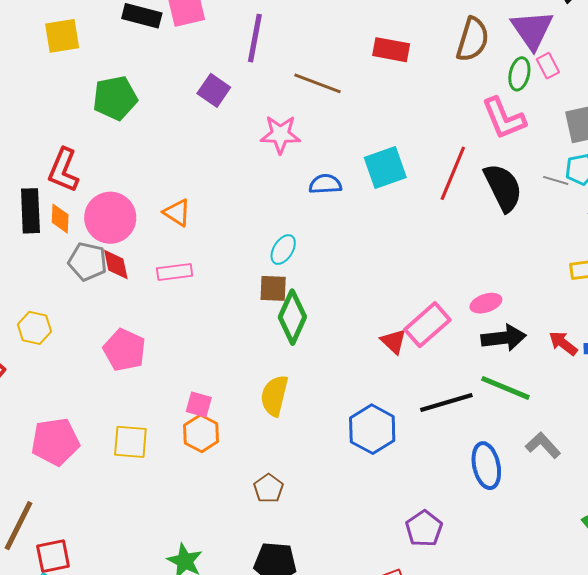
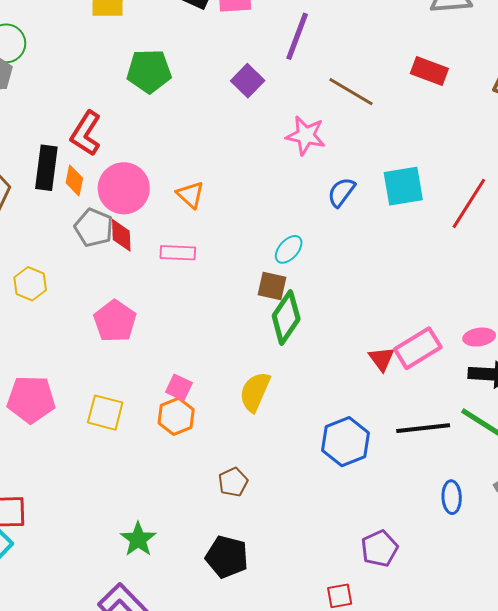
blue semicircle: (325, 184) -> (341, 192), turned -60
blue ellipse: (486, 466) -> (452, 497), size x0.7

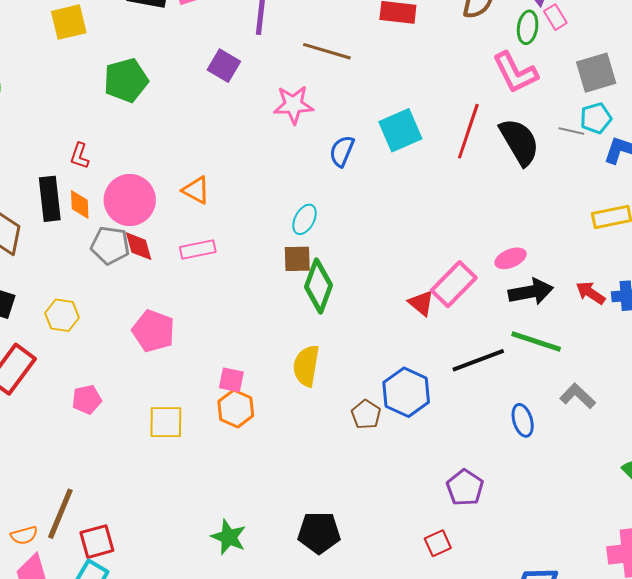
red L-shape: (86, 133) -> (80, 156), size x0.6
pink pentagon: (31, 399) -> (87, 400), moved, size x0.6
brown pentagon: (233, 482) -> (366, 414), moved

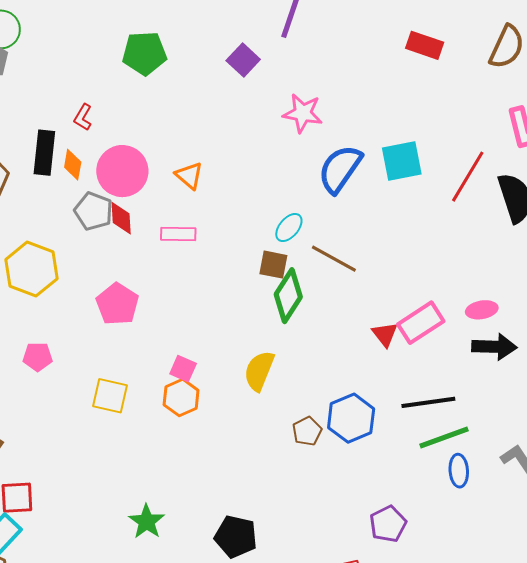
brown line: (327, 51) -> (334, 259), moved
blue semicircle: (342, 151) -> (340, 169), size x1.6
yellow hexagon: (62, 315) -> (31, 269), size x1.6
green line: (536, 341) -> (444, 438), moved, turned -51

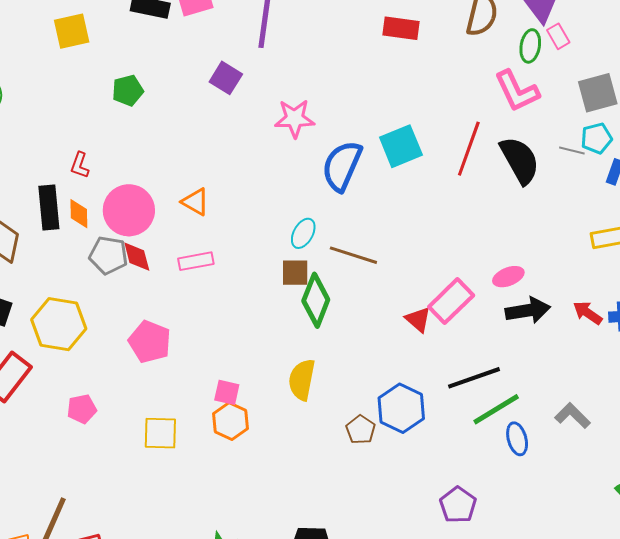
green pentagon: (144, 53) -> (128, 90), size x0.7

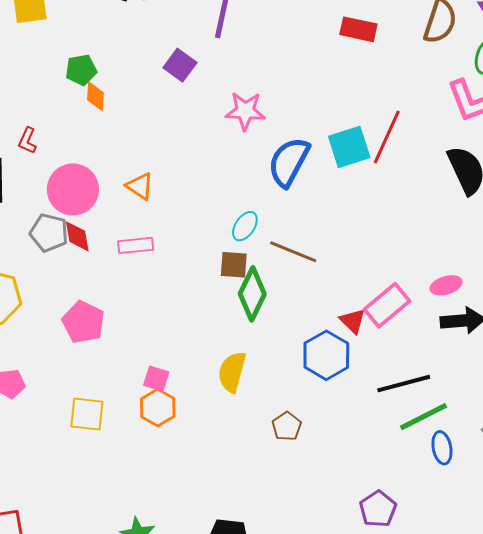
red line: (469, 149) -> (387, 137), moved
orange diamond: (79, 214) -> (95, 96), moved
blue hexagon: (401, 408) -> (326, 355), moved

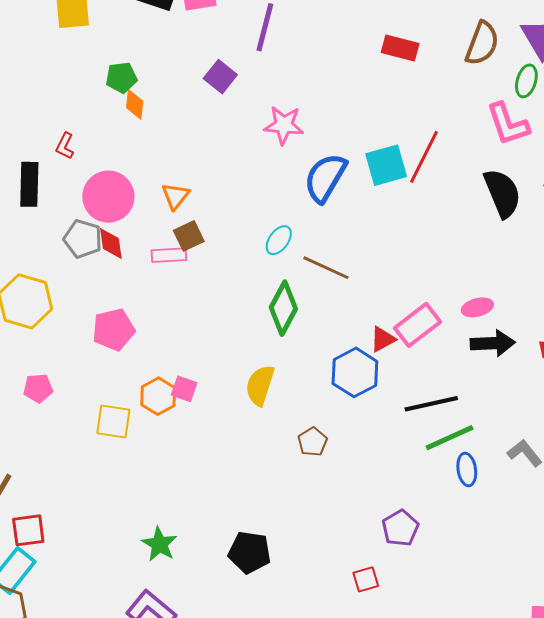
orange triangle: (140, 186) -> (175, 196), turned 32
brown square: (234, 265) -> (189, 236), moved, turned -32
red triangle: (353, 321) -> (383, 339), turned 44
pink pentagon: (83, 322) -> (114, 330), turned 30
orange hexagon: (158, 408) -> (158, 396), moved

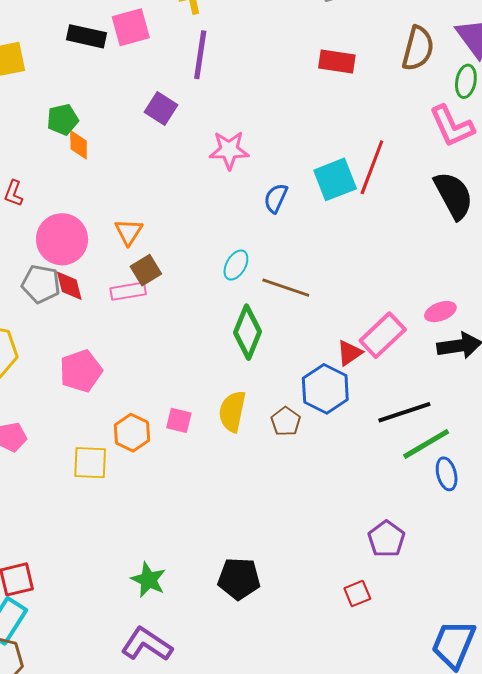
blue semicircle: (325, 178) -> (276, 198), size x0.6
pink square: (184, 389) -> (179, 420), moved
brown pentagon: (313, 442) -> (286, 421), moved

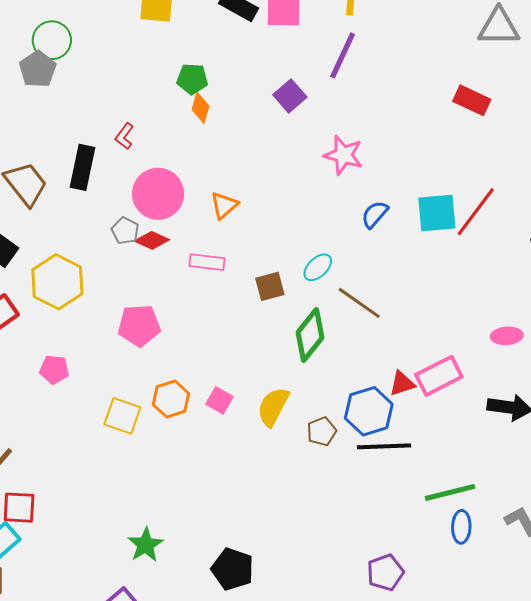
brown square: (146, 270) -> (270, 286), moved
gray pentagon: (41, 284) -> (125, 231), size x0.7
red diamond: (69, 286) -> (152, 240), turned -68
pink ellipse: (440, 312) -> (507, 336), moved
black line: (404, 412) -> (384, 446), moved

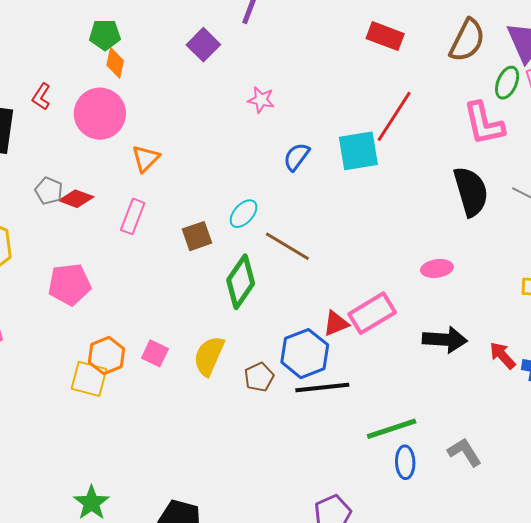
pink star: (343, 155) -> (261, 100), size x0.7
pink circle: (158, 194) -> (100, 114), moved
red line: (476, 212) -> (394, 116), moved
pink rectangle: (207, 262) -> (133, 216), turned -72
yellow square: (122, 416) -> (89, 379), moved

